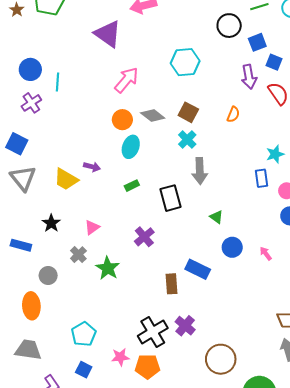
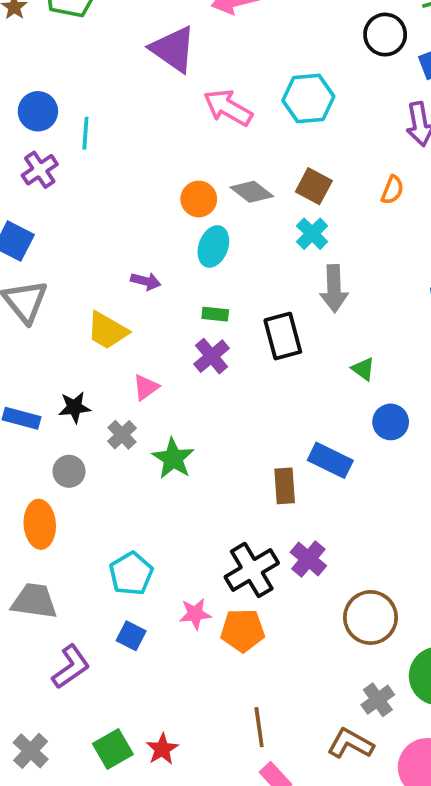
pink arrow: (127, 80) -> (228, 108), moved, turned -100
yellow trapezoid: (66, 179) -> (107, 331), moved
green rectangle: (132, 186) -> (215, 314), turned 32
black star: (51, 223) -> (74, 407), moved, turned 30
purple cross: (144, 237) -> (212, 356), moved

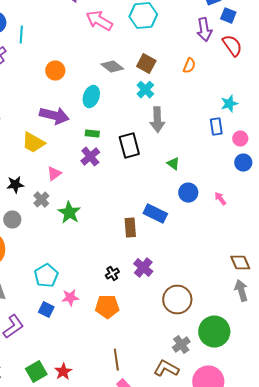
orange circle: (199, 199) -> (55, 71), moved
purple arrow: (146, 281) -> (54, 116), size x1.8
black cross: (252, 570) -> (112, 274), size x0.5
pink star: (195, 614) -> (70, 298), moved

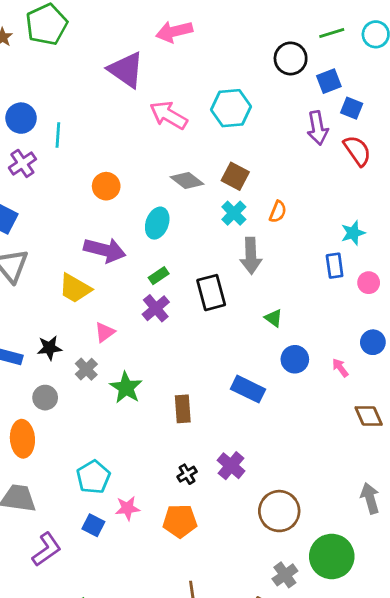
orange semicircle: (189, 66) -> (278, 212), moved
green rectangle: (92, 134) -> (159, 276), turned -40
blue circle: (243, 163) -> (373, 342), moved
brown rectangle: (130, 228) -> (183, 409), moved
brown diamond: (240, 263) -> (369, 416), moved

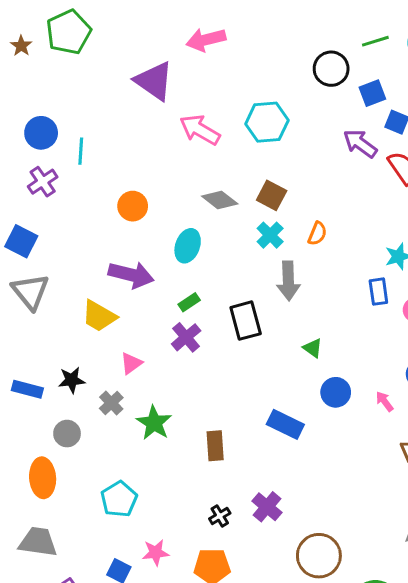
purple arrow: (318, 128) -> (360, 143), turned 136
cyan pentagon: (93, 477) -> (119, 499), moved

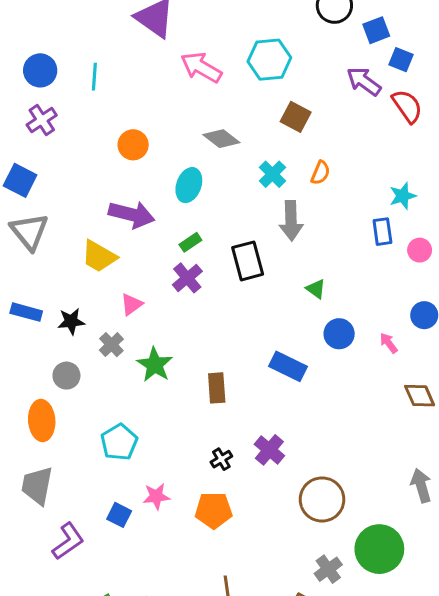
cyan line: (81, 151) -> (94, 77), moved
brown square: (272, 195) -> (296, 117), moved
blue rectangle: (27, 389) -> (26, 312), moved
gray trapezoid: (38, 542) -> (37, 486), turned -87

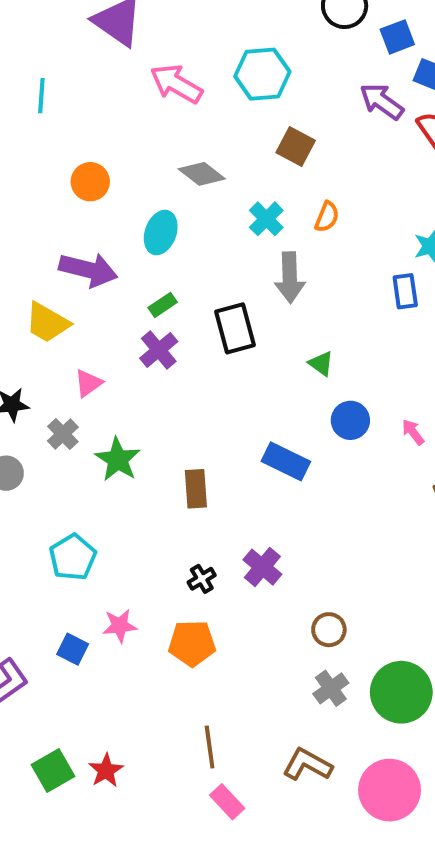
brown circle: (322, 499) -> (329, 630), size x0.6
gray cross: (328, 569) -> (331, 688), moved

